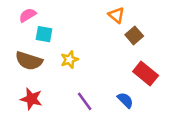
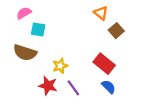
yellow star: (69, 60) -> (60, 66), moved
red rectangle: (146, 74) -> (104, 64), moved
red star: (31, 99) -> (48, 86), moved

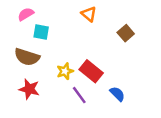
orange triangle: (101, 13) -> (89, 14), moved
red rectangle: (104, 64) -> (91, 71), moved
red star: (48, 86) -> (29, 89), moved

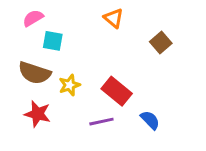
yellow star: (65, 71) -> (69, 85), moved
purple line: (79, 95) -> (101, 122), turned -66

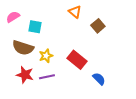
pink semicircle: (33, 18) -> (13, 17), moved
brown square: (161, 42) -> (98, 26), moved
purple line: (101, 122) -> (47, 77), moved

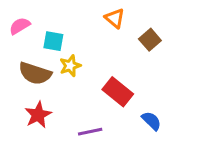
yellow star: (46, 56) -> (70, 66), moved
red star: (25, 75) -> (38, 115), turned 30
purple line: (47, 77) -> (90, 132), moved

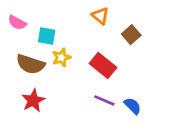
pink semicircle: (20, 26) -> (17, 23), turned -120
red rectangle: (118, 92) -> (103, 66), moved
purple line: (90, 132) -> (104, 100), moved, turned 35

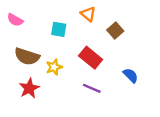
cyan square: (47, 36) -> (59, 29), moved
yellow star: (61, 57) -> (54, 67), moved
blue semicircle: (133, 106) -> (131, 75), moved

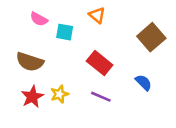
pink semicircle: (15, 20) -> (39, 19), moved
brown square: (115, 31) -> (151, 37), moved, size x1.5
yellow star: (54, 67) -> (59, 94), moved

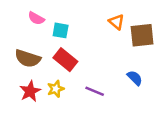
orange triangle: (97, 15) -> (117, 22), moved
brown square: (151, 37) -> (142, 35), turned 35
red rectangle: (100, 63) -> (65, 60), moved

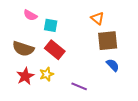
brown square: (142, 35) -> (108, 41), moved
purple line: (95, 91) -> (79, 86), moved

